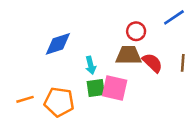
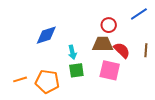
pink square: (115, 88) -> (110, 70), moved

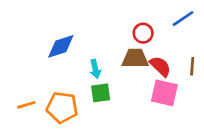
pink square: (110, 70) -> (164, 93), moved

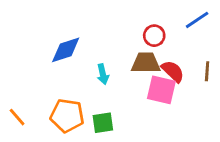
green square: (101, 93) -> (103, 123), moved
pink square: (164, 93) -> (161, 90), moved
orange line: (26, 105) -> (17, 117), moved, turned 66

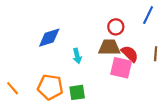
blue line: (197, 20) -> (148, 15), turned -30

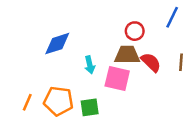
pink square: (121, 68) -> (117, 79), moved
orange line: (13, 88) -> (27, 102), moved, turned 64

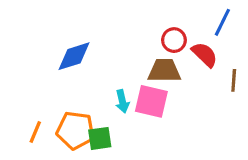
red semicircle: (151, 62) -> (205, 55), moved
cyan arrow: (90, 65) -> (122, 101), moved
green square: (90, 107) -> (100, 138), moved

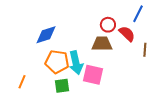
cyan arrow: (122, 101) -> (76, 63), size x1.6
pink square: (151, 101) -> (93, 75), moved
orange pentagon: (76, 130) -> (57, 62), moved

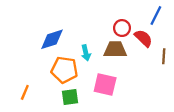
cyan arrow: (76, 63) -> (86, 53), moved, size x0.6

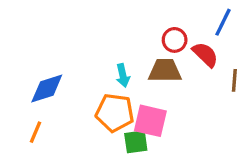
blue diamond: (52, 39) -> (47, 88), moved
orange pentagon: (64, 70) -> (115, 113), moved
green square: (70, 97) -> (136, 142), moved

